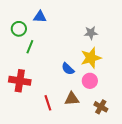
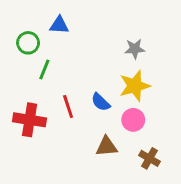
red line: (48, 103) -> (68, 107), moved

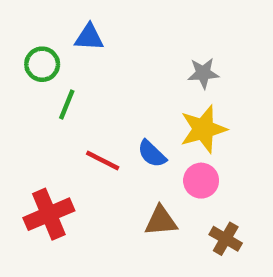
red line: (68, 107) -> (103, 160), turned -45
red cross: (30, 120) -> (49, 214), moved, turned -32

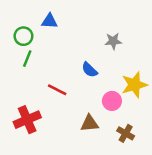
green line: (67, 105) -> (27, 59), moved
yellow star: (203, 129) -> (134, 85), moved
blue semicircle: (152, 154) -> (90, 70), moved

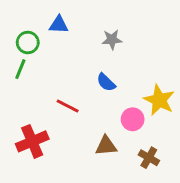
gray star: (113, 41) -> (112, 40), moved
green line: (27, 59) -> (20, 69), moved
yellow star: (134, 85) -> (159, 100), turned -30

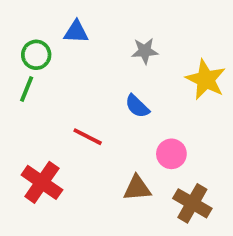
yellow star: (159, 100) -> (206, 80), moved
red cross: (32, 141) -> (42, 182), turned -32
brown cross: (149, 158) -> (192, 203), size x1.4

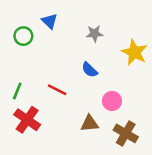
blue triangle: (76, 32) -> (50, 21), turned 42
green line: (27, 89) -> (17, 91), moved

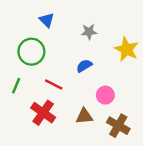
green circle: (23, 36) -> (31, 52), moved, size x1.5
blue semicircle: (90, 70) -> (84, 66), turned 105
red cross: (27, 120) -> (43, 113), moved

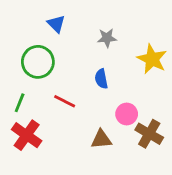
blue semicircle: (84, 66) -> (101, 79), turned -70
red cross: (43, 113) -> (27, 135), moved
brown cross: (118, 126) -> (149, 134), moved

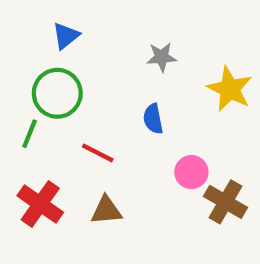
blue triangle: (56, 24) -> (66, 36), moved, turned 36
green line: (20, 103) -> (30, 134), moved
brown triangle: (101, 139) -> (106, 210), moved

